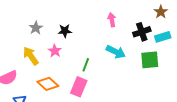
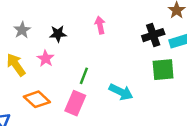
pink arrow: (112, 20) -> (100, 25), moved
cyan arrow: (116, 52) -> (121, 92), moved

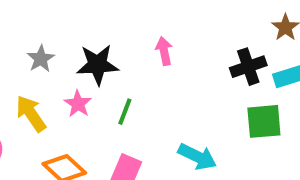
black star: (58, 34) -> (98, 65), size x1.5
green line: (84, 76) -> (125, 112), moved

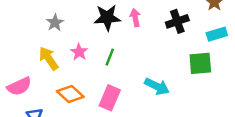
black star: (98, 65) -> (107, 18), moved
black cross: (248, 67) -> (177, 21), moved

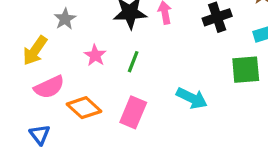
yellow arrow: (49, 58) -> (35, 51), moved, turned -110
pink semicircle: (19, 86) -> (49, 87), moved

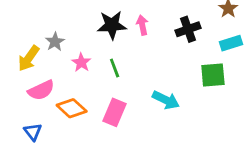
gray star: (65, 19) -> (55, 42), moved
green line: (133, 62) -> (115, 68), turned -42

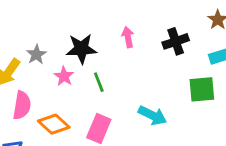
black star: (112, 25) -> (81, 49), moved
pink semicircle: (41, 90) -> (22, 105), turned -56

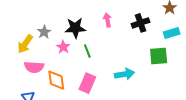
pink semicircle: (22, 105) -> (34, 67), turned 84
cyan arrow: (152, 115) -> (124, 74), turned -36
orange diamond: (54, 124) -> (56, 80), turned 40

